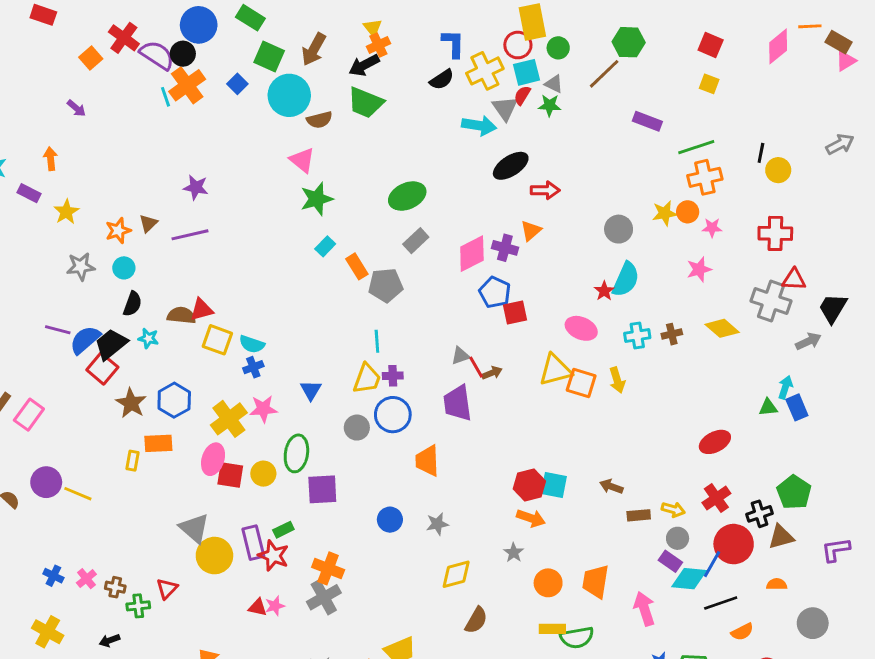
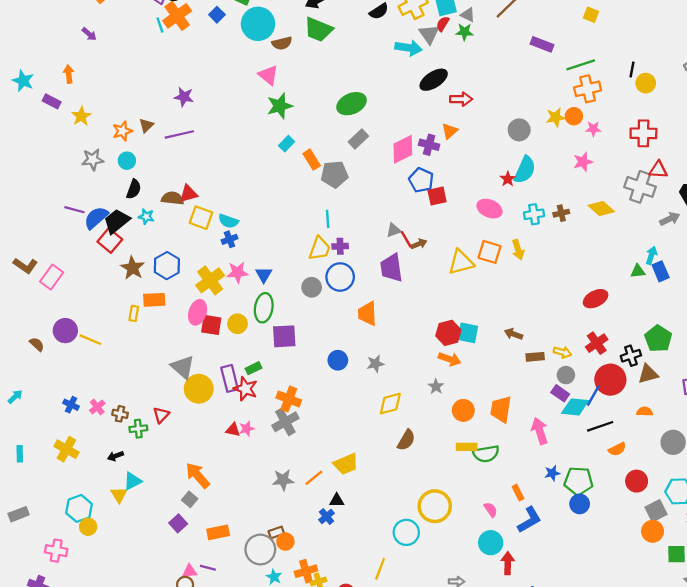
yellow triangle: (555, 370) -> (461, 262), moved
blue triangle: (311, 390) -> (264, 275), moved

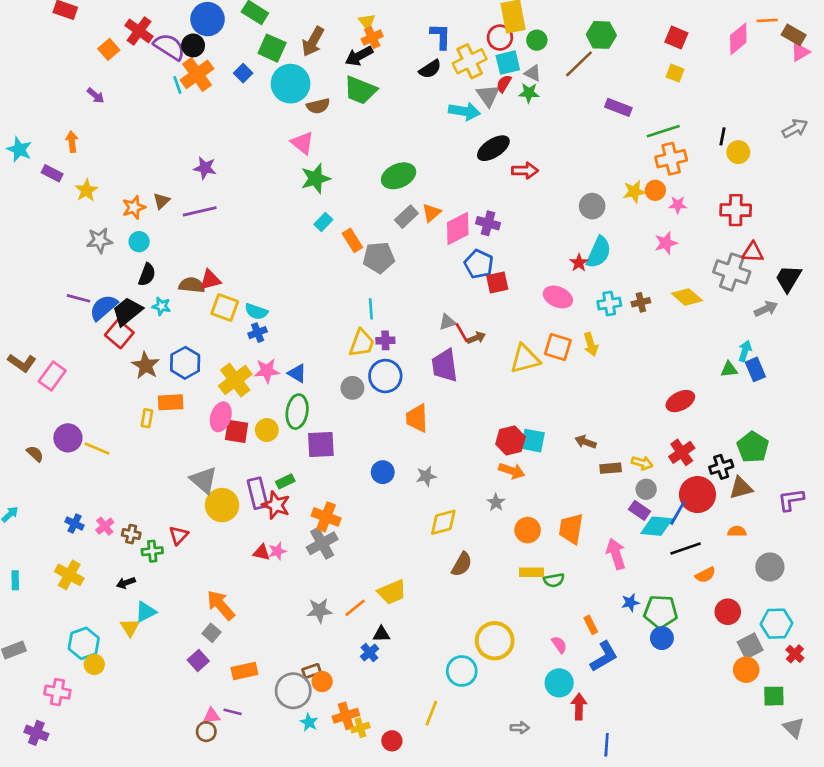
orange triangle: (450, 131) -> (431, 213), moved
blue triangle: (264, 275) -> (297, 373), turned -30
green semicircle: (486, 454) -> (554, 580), size x0.7

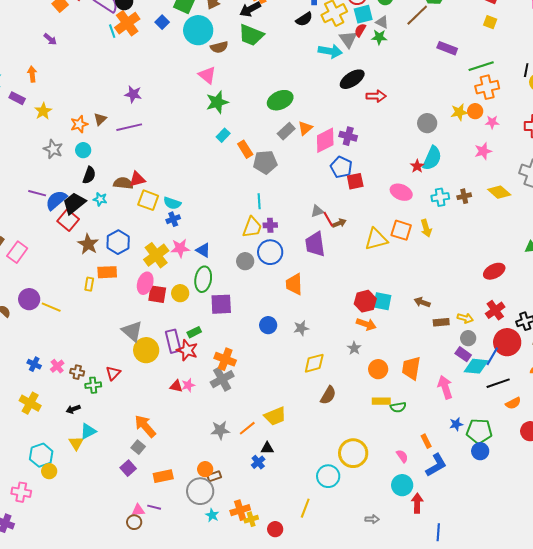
gray star: (100, 240) -> (53, 149), turned 30
orange circle: (322, 682) -> (205, 469), moved

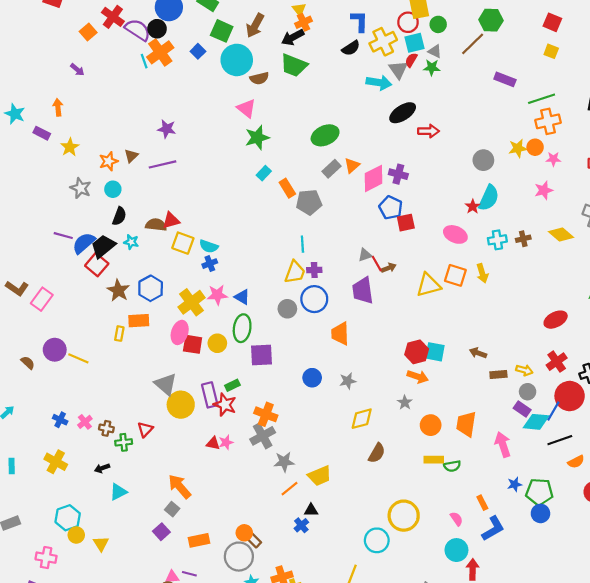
gray star: (220, 430) -> (284, 462), moved
yellow triangle: (76, 443) -> (101, 544), moved
brown rectangle: (214, 476) -> (254, 540), turned 64

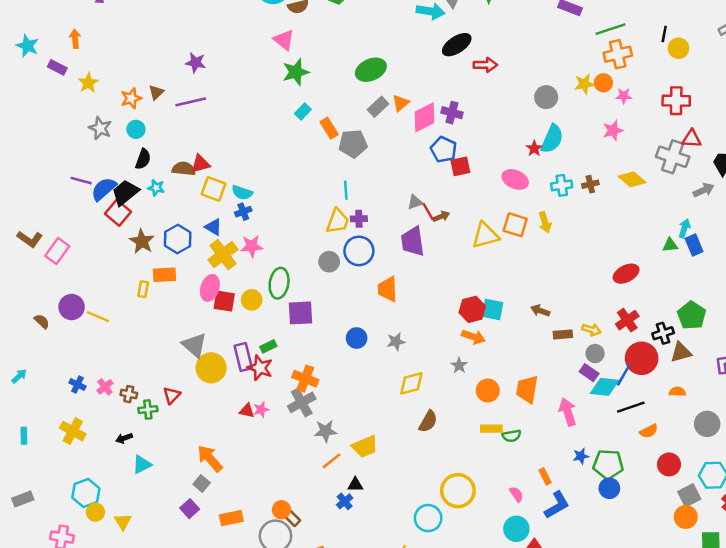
blue triangle: (242, 297) -> (213, 227), moved

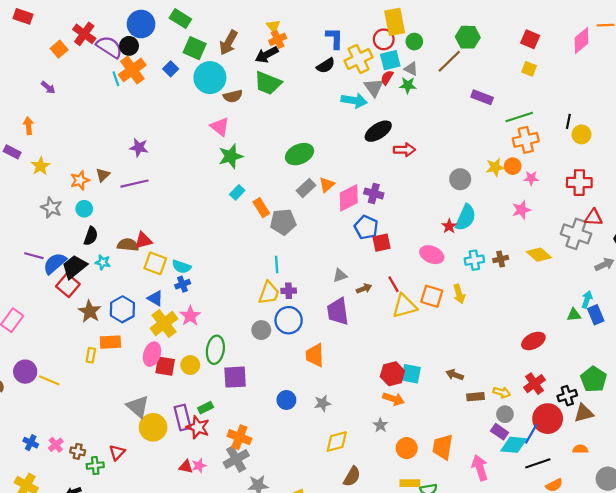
red line: (428, 212) -> (394, 284), moved
pink star: (252, 246) -> (190, 316), turned -30

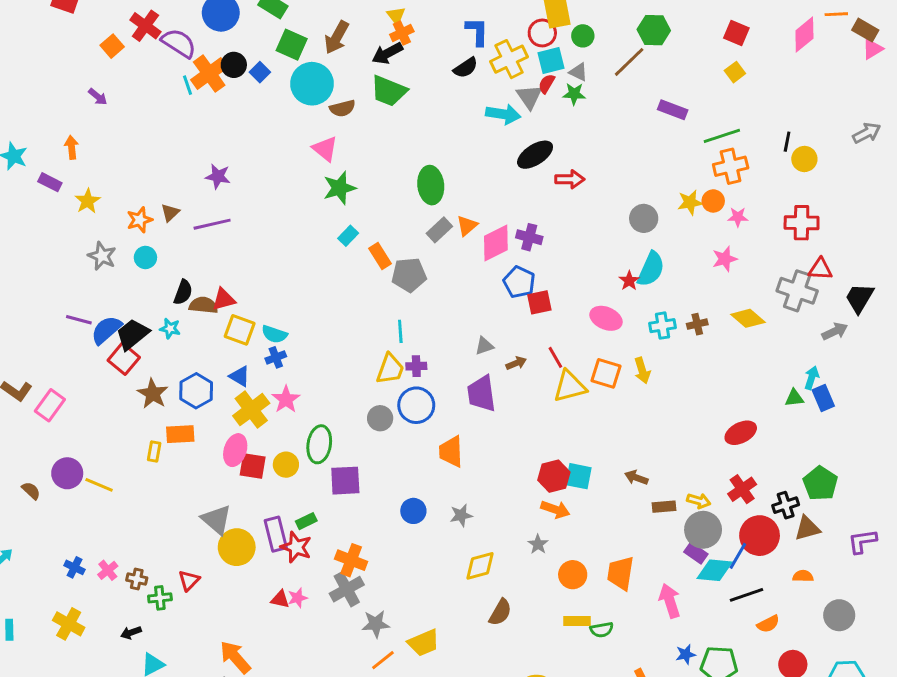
black circle: (129, 46) -> (234, 65), moved
yellow square: (529, 69) -> (735, 72), turned 32
green ellipse: (300, 154) -> (431, 185), turned -72
black semicircle: (91, 236) -> (183, 292), moved
gray circle: (505, 414) -> (703, 530), size x1.6

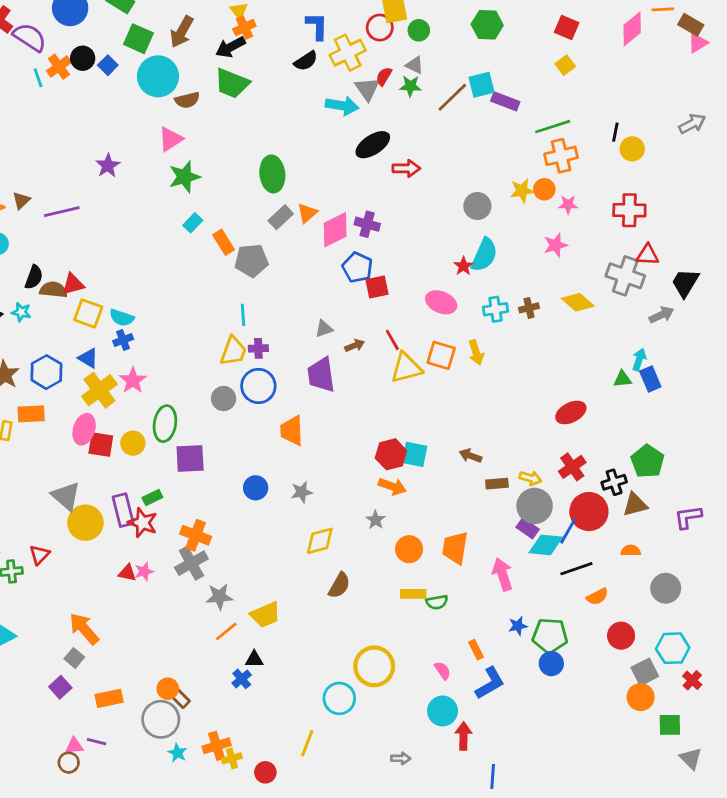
cyan square: (551, 61) -> (482, 85), moved
brown line: (629, 62) -> (452, 97), moved
orange cross: (209, 74) -> (59, 67), size x0.7
pink triangle: (325, 149) -> (171, 139), turned 48
purple star: (218, 176) -> (108, 166), moved, turned 30

